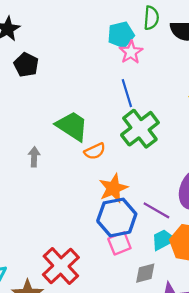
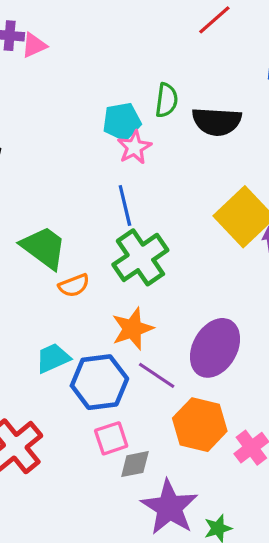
orange star: (113, 188) -> (132, 329), moved
cyan trapezoid: (163, 240) -> (53, 358), moved
pink square: (119, 243) -> (111, 438), moved

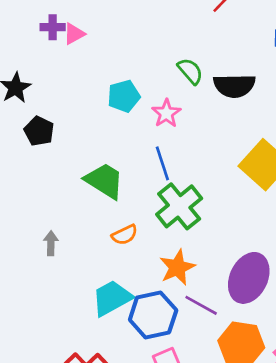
green semicircle: (167, 100) -> (190, 71), turned -44
cyan pentagon: (122, 121) -> (124, 96), moved
green trapezoid: (44, 248) -> (104, 181), moved
cyan trapezoid: (53, 358) -> (112, 298), size x1.4

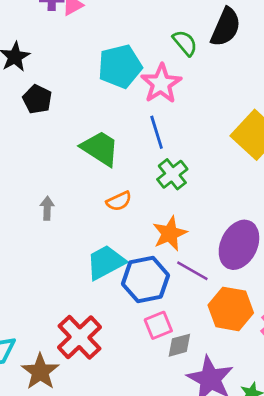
black semicircle: (234, 86) -> (226, 27), moved, turned -66
cyan pentagon: (124, 96) -> (120, 66), size x1.4
pink star: (166, 113) -> (161, 84), size x1.4
green cross: (179, 206) -> (172, 174), size x0.7

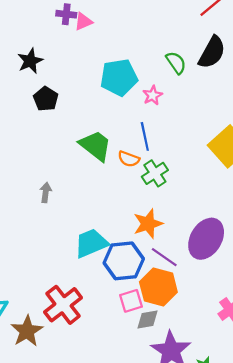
pink star: (161, 84) -> (153, 95), size x0.6
orange semicircle: (119, 201) -> (129, 159), moved, turned 40
orange hexagon: (231, 309) -> (158, 287), moved

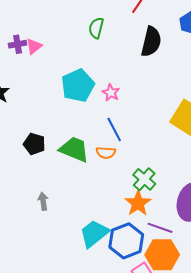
green semicircle: (176, 63) -> (96, 28), moved, turned -115
black pentagon: (46, 99) -> (34, 144), moved
green cross: (155, 173) -> (144, 179), moved

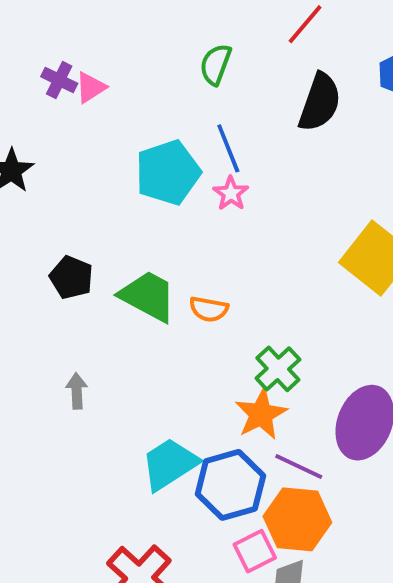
purple cross: (18, 44) -> (59, 80), turned 30
blue line: (114, 129) -> (228, 148), moved

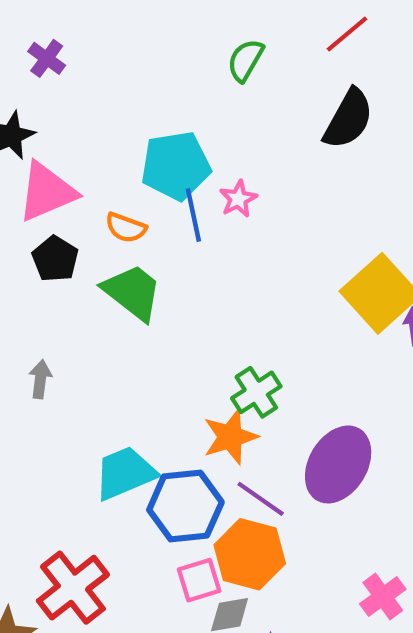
purple cross: (59, 80) -> (47, 58), moved
pink triangle: (91, 87) -> (47, 192), moved, size x1.8
blue line: (228, 148) -> (193, 215), moved
orange semicircle: (209, 309) -> (126, 228), moved

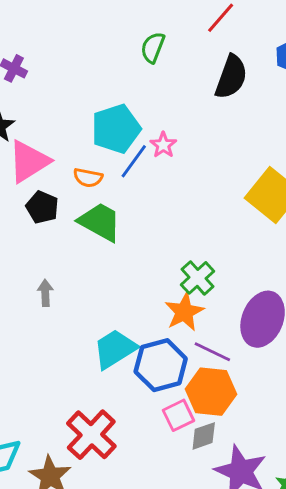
blue line: (193, 215) -> (134, 161), turned 57

